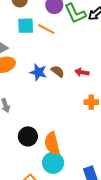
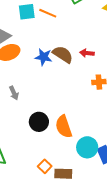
brown semicircle: (58, 71) -> (63, 54), size x1.5
cyan circle: (53, 163) -> (87, 147), moved

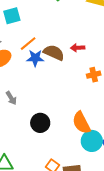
orange line: (48, 13) -> (28, 44), moved, turned -54
orange semicircle: (64, 127) -> (81, 123), moved

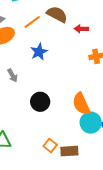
brown semicircle: (54, 53) -> (57, 14), moved
blue star: (35, 58) -> (39, 52), moved, turned -30

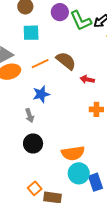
gray arrow: (12, 75) -> (30, 116), moved
orange semicircle: (81, 104) -> (73, 153), turned -85

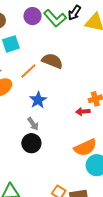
red arrow: (87, 79) -> (83, 111), moved
black circle: (33, 143) -> (31, 143), moved

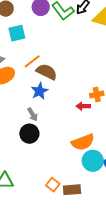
brown semicircle: (52, 61) -> (47, 72), moved

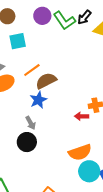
brown semicircle: (47, 72) -> (46, 81), turned -55

